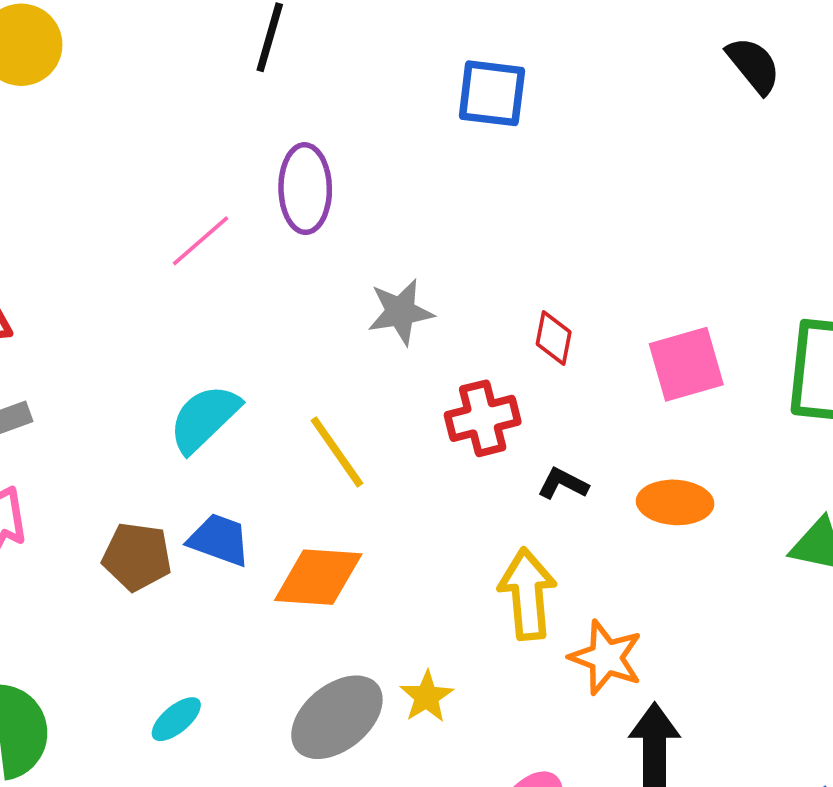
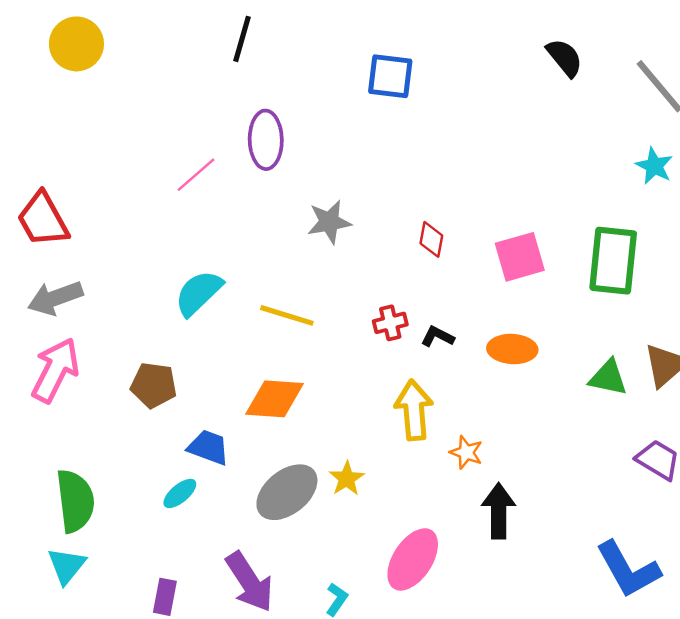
red cross: (483, 418) -> (390, 323), moved, size x0.7
yellow line: (337, 452) -> (287, 315), turned -38
blue trapezoid: (219, 540) -> (208, 447), moved
orange star: (606, 657) -> (466, 452), size x0.7

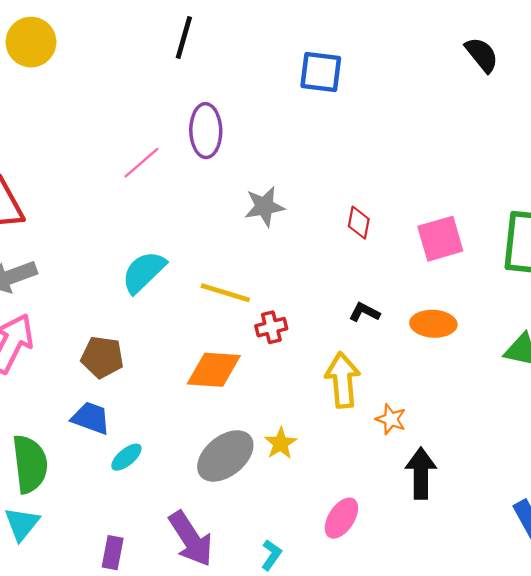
red cross: (390, 323) -> (271, 327), moved
blue trapezoid: (208, 447) -> (91, 418), moved
pink ellipse: (413, 559) -> (341, 518), size x0.7

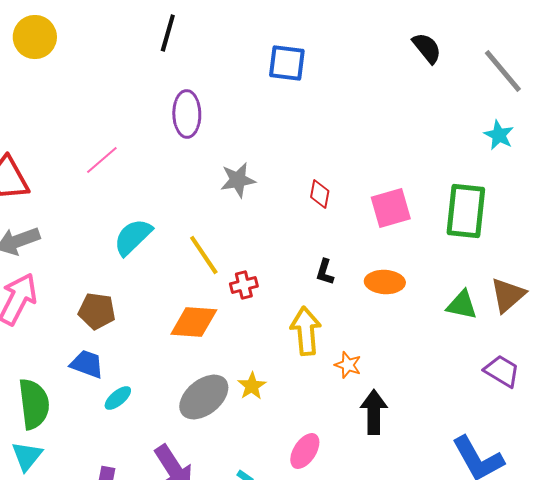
pink line: (141, 163) -> (102, 160), moved
yellow line: (225, 293) -> (204, 255), turned 39
black L-shape: (364, 312) -> (325, 272), turned -100

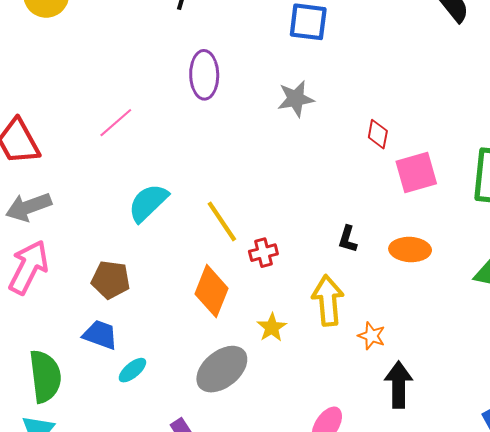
gray star: (238, 180) -> (296, 99), moved
red diamond: (320, 194) -> (378, 134), moved
orange diamond: (194, 322) -> (211, 291), turned -72
yellow star: (252, 386) -> (272, 327), moved

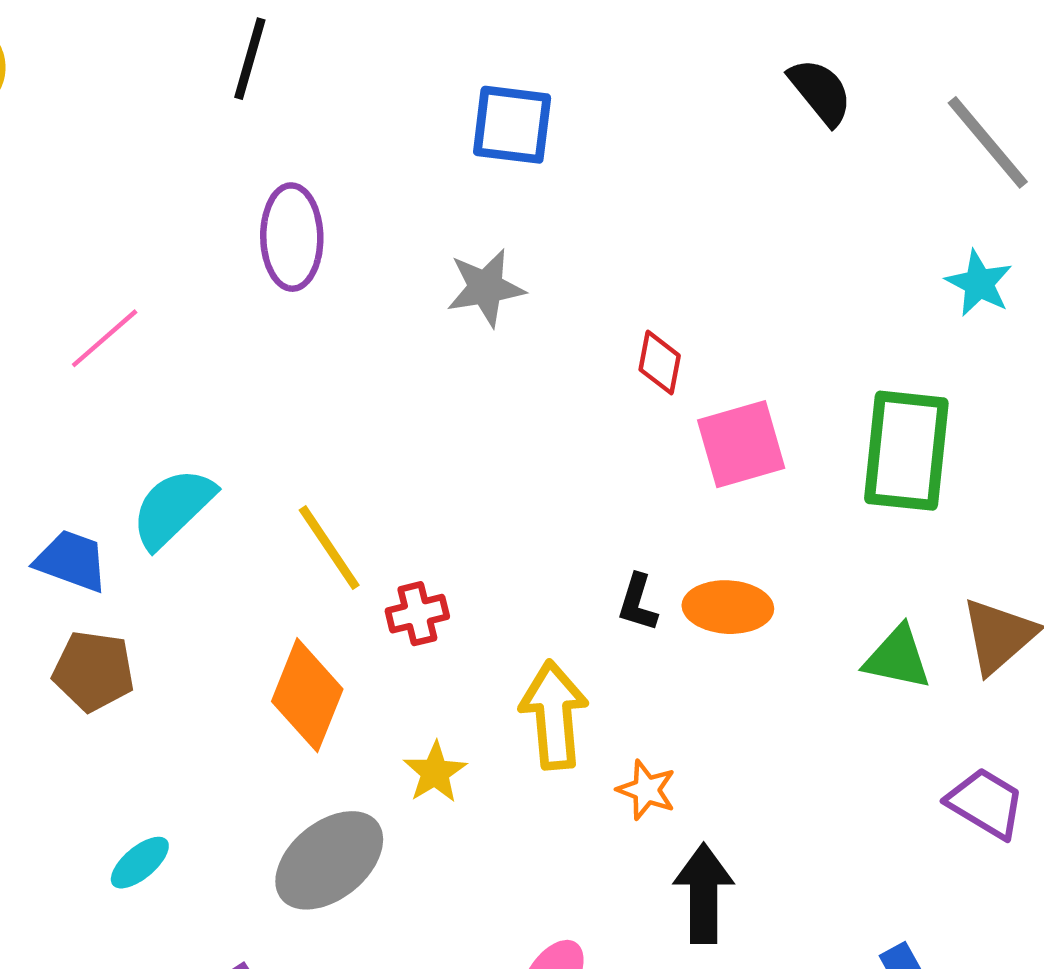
black L-shape: (348, 239) -> (638, 603), moved
blue trapezoid: (100, 335) -> (72, 561), moved

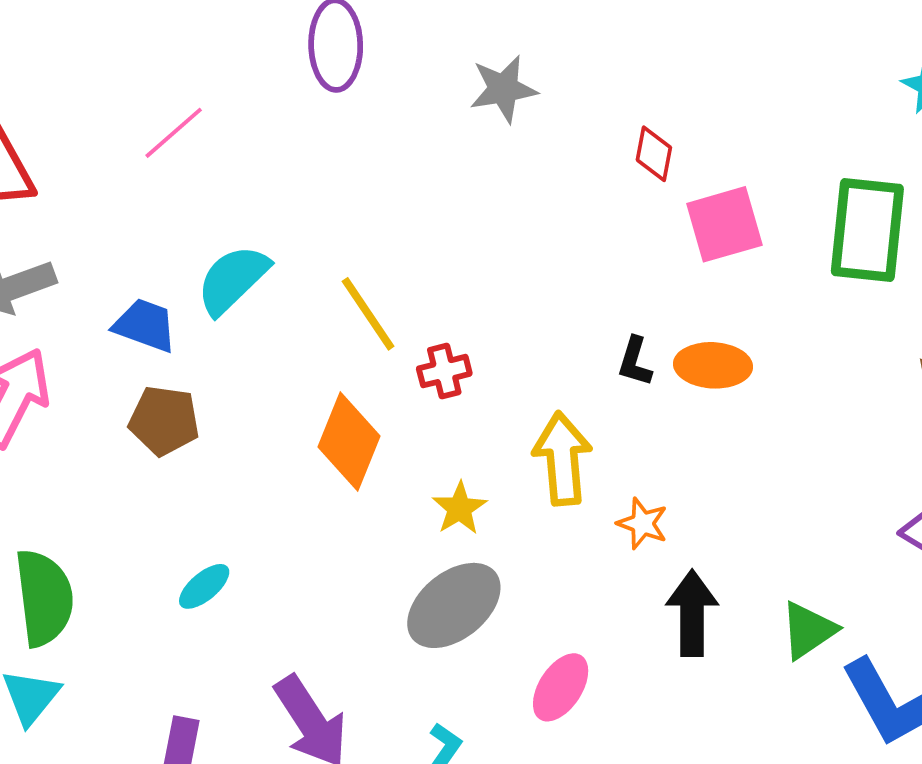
green triangle: (897, 658) -> (808, 630), moved, turned -46
gray ellipse: (329, 860) -> (454, 605), moved

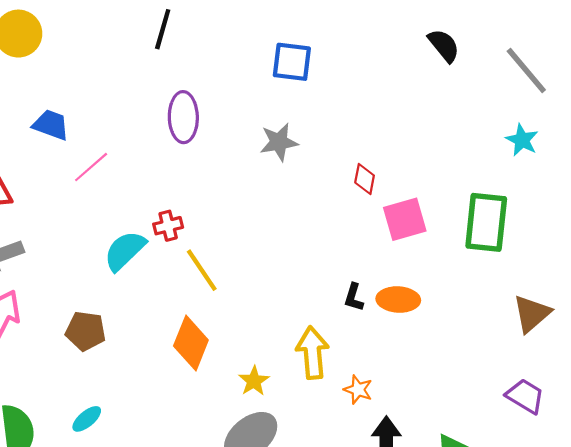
blue trapezoid: (145, 325) -> (51, 125), moved
red cross: (444, 371) -> (168, 226), moved
cyan ellipse: (204, 586) -> (87, 419), moved

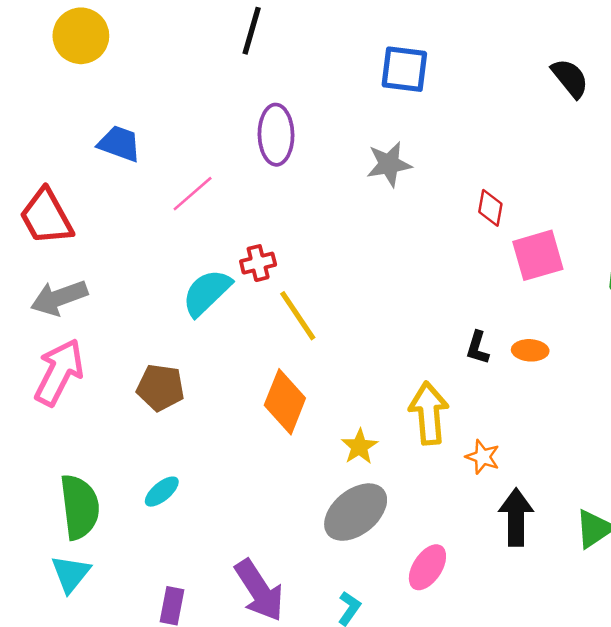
black semicircle: (444, 45) -> (570, 78), moved
pink line: (91, 167) -> (193, 194), moved
orange ellipse: (398, 300) -> (530, 350), size x0.7

